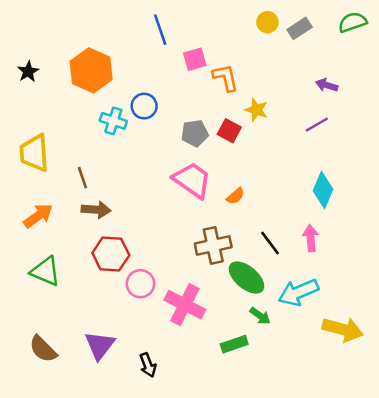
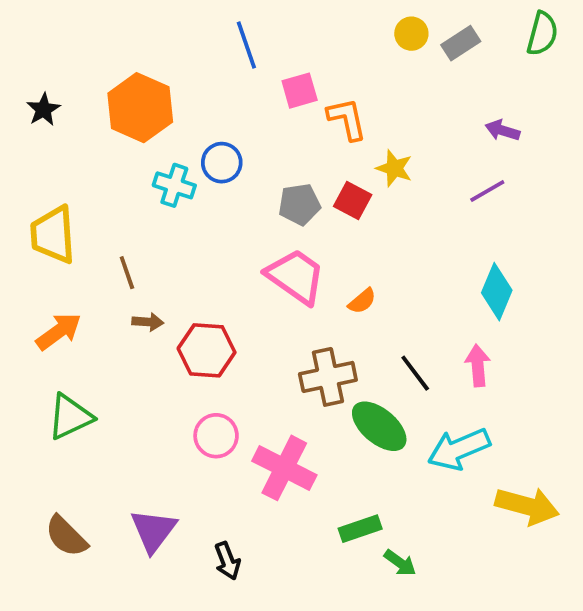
green semicircle: (353, 22) -> (542, 34), turned 124
brown arrow: (96, 210) -> (148, 322), size x0.7
red hexagon: (111, 254) -> (207, 350), moved
green triangle: (45, 271) -> (70, 417), turned -48
green arrow: (260, 316) -> (400, 563), moved

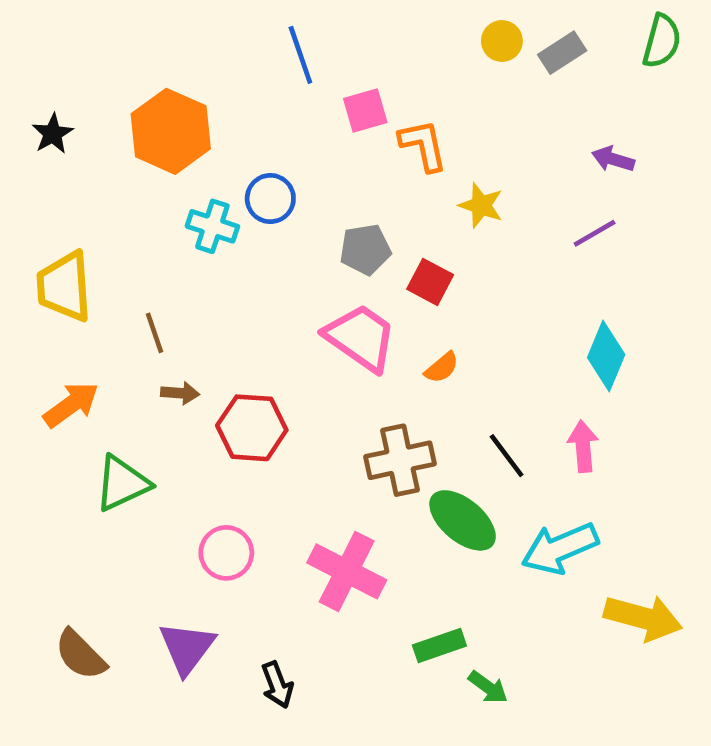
red square: (353, 201) -> (430, 282), moved
green triangle: (70, 417) -> (122, 483), moved
pink circle: (216, 436) -> (226, 553), moved

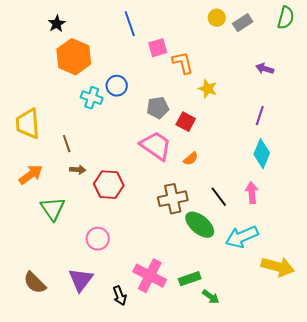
black star: (53, 134) -> (57, 24), moved
purple line: (595, 233) -> (260, 116), moved, turned -42
green triangle: (122, 483) -> (53, 209), turned -40
pink cross: (347, 571) -> (150, 276), moved

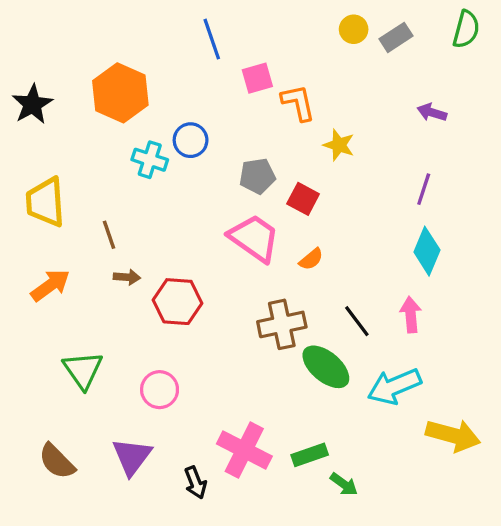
black star: (57, 24) -> (32, 104), moved, size x1.4
green triangle: (53, 209) -> (83, 370), moved

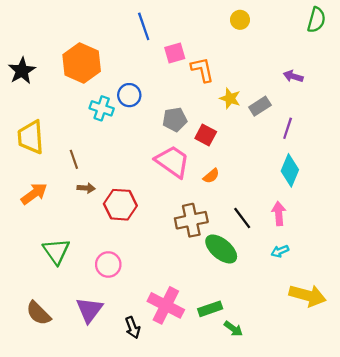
gray rectangle: (396, 37) -> (260, 106), moved
cyan arrow: (394, 386) -> (280, 251), moved, size x0.5

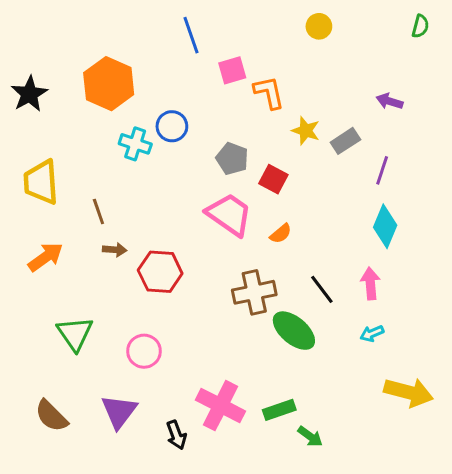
green semicircle: (316, 20) -> (420, 26), size x0.7
gray pentagon: (175, 119) -> (232, 159), turned 30

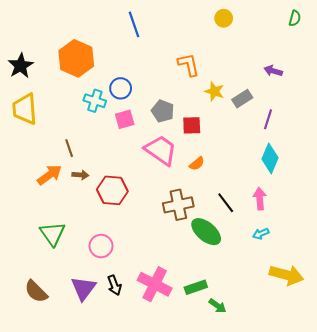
pink square: (232, 70) -> (125, 119), moved
red square: (273, 179) -> (192, 125), turned -30
yellow trapezoid: (41, 182) -> (25, 109), moved
orange arrow: (46, 257) -> (49, 175), moved
black arrow: (176, 435) -> (114, 285), moved

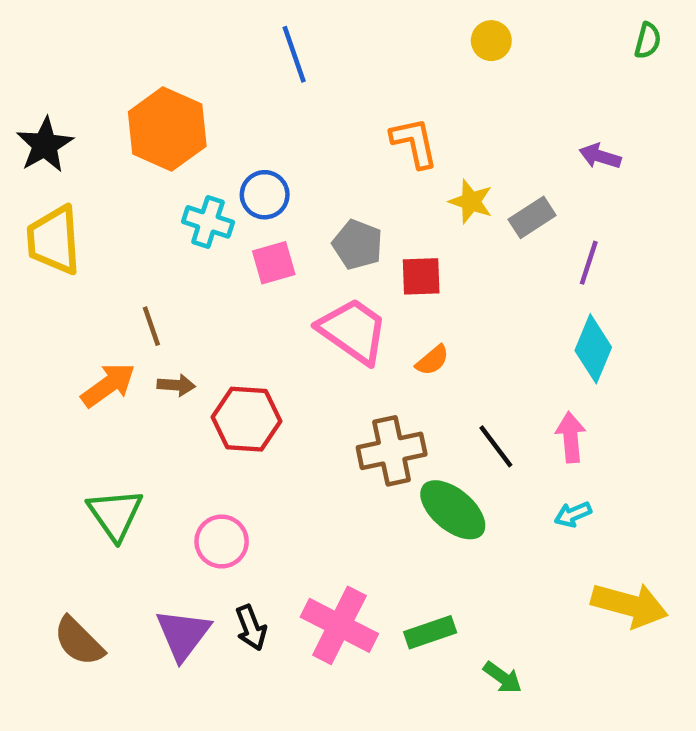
green arrow: (217, 306) -> (503, 678), moved

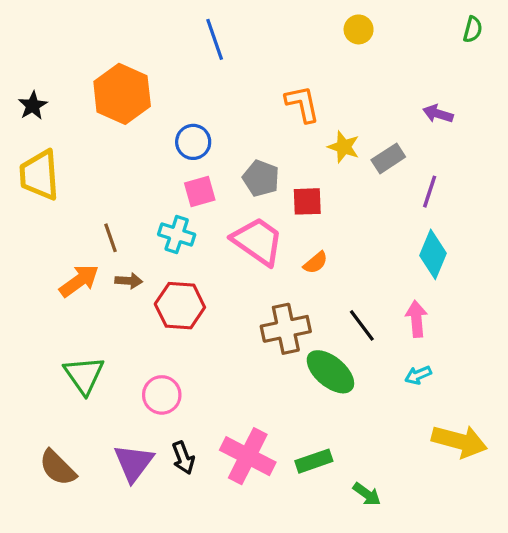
black star: (45, 145) -> (33, 106), size x0.7
cyan cross: (208, 222) -> (177, 235), moved

